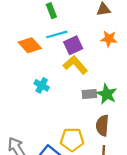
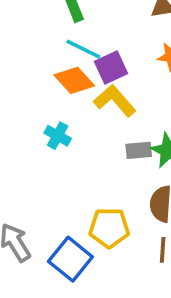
cyan line: (57, 34) -> (83, 49), turned 42
orange diamond: (30, 45) -> (74, 80), moved

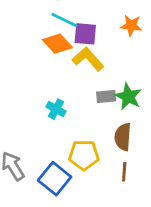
purple square: (111, 68) -> (85, 34), turned 30
cyan cross: (58, 136) -> (56, 109), moved

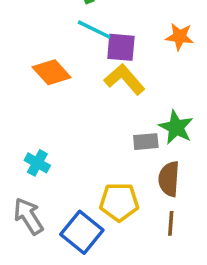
orange diamond: (57, 44) -> (52, 72), moved
gray rectangle: (106, 97) -> (146, 142), moved
cyan cross: (56, 109) -> (37, 163), moved

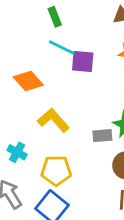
yellow L-shape: (124, 79) -> (53, 120), moved
yellow pentagon: (119, 202) -> (56, 171), moved

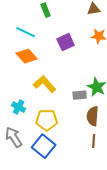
cyan line: (62, 48) -> (26, 32), moved
purple square: (83, 61) -> (66, 42), turned -30

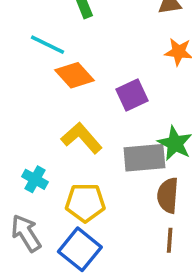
purple square: (66, 42) -> (132, 95), moved
orange diamond: (27, 56) -> (74, 75), moved
gray rectangle: (80, 95) -> (144, 158), size x1.6

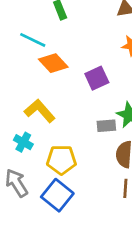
yellow L-shape: (82, 138) -> (40, 111), moved
gray rectangle: (144, 158) -> (106, 126), size x0.6

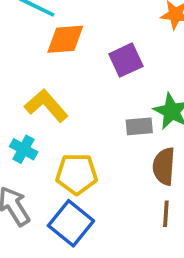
orange diamond: (53, 63) -> (65, 39), turned -52

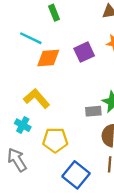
purple square: (126, 60) -> (84, 52), moved
blue square: (71, 223) -> (76, 175), moved

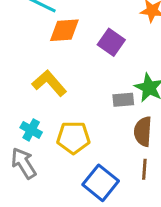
purple square: (84, 52) -> (111, 42), moved, turned -30
cyan cross: (23, 125) -> (31, 130), moved

